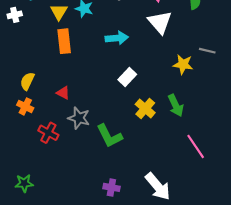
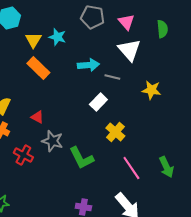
orange rectangle: (64, 41) -> (38, 68), turned -40
gray line: (207, 51) -> (112, 77), moved
green arrow: (176, 105) -> (166, 167), moved
pink line: (196, 146) -> (131, 168), moved

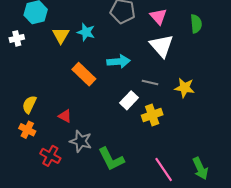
orange rectangle: (38, 68) -> (84, 74), moved
gray line: (112, 77) -> (150, 82), moved
yellow cross: (115, 132) -> (152, 115), moved, turned 30

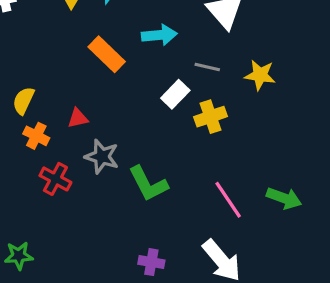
red triangle: (65, 116) -> (78, 118), turned -40
orange cross: (27, 130) -> (36, 136), moved
green arrow: (200, 168) -> (284, 198), turned -45

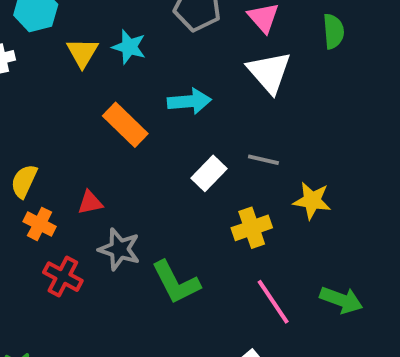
gray line: (207, 67) -> (263, 160), moved
yellow star: (260, 75) -> (312, 201), moved
yellow cross: (210, 117) -> (252, 228), moved

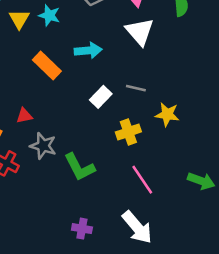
green arrow: (341, 300) -> (201, 181), moved

